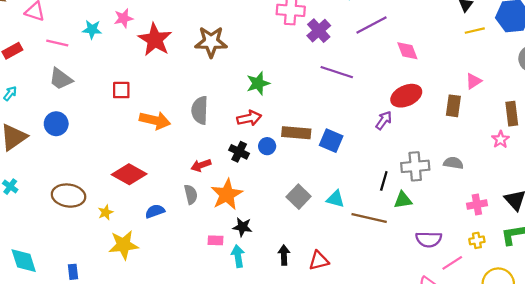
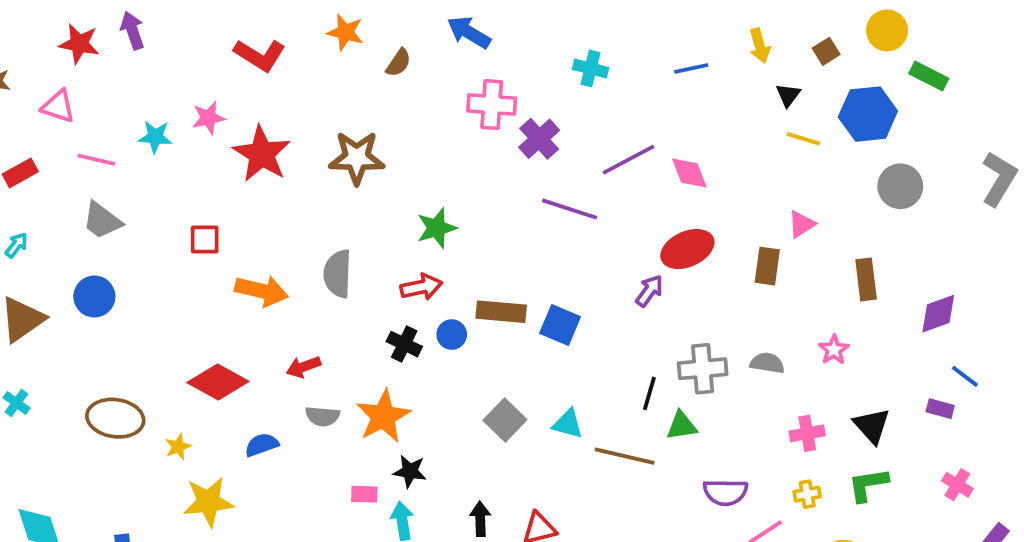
purple line: (371, 25) -> (628, 160), moved
yellow line: (475, 31) -> (803, 139), turned 30
pink star: (500, 139) -> (834, 350), moved
red arrow: (201, 165) -> (303, 367), moved
gray semicircle: (191, 194) -> (322, 416), turned 108

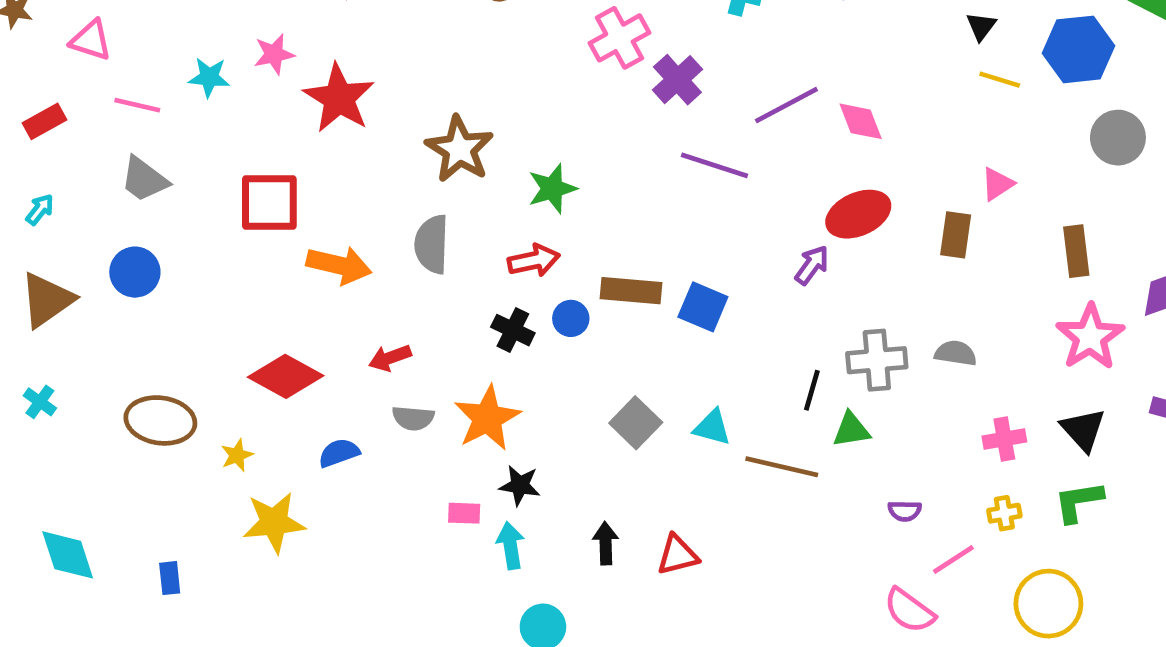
pink cross: (492, 105) -> (619, 38), turned -33
brown star: (357, 158) -> (459, 149), moved, turned 30
red square: (205, 239) -> (269, 202), size x1.6
pink star: (834, 350) -> (1090, 337), moved, size x1.8
purple semicircle: (725, 492) -> (905, 511), size x0.6

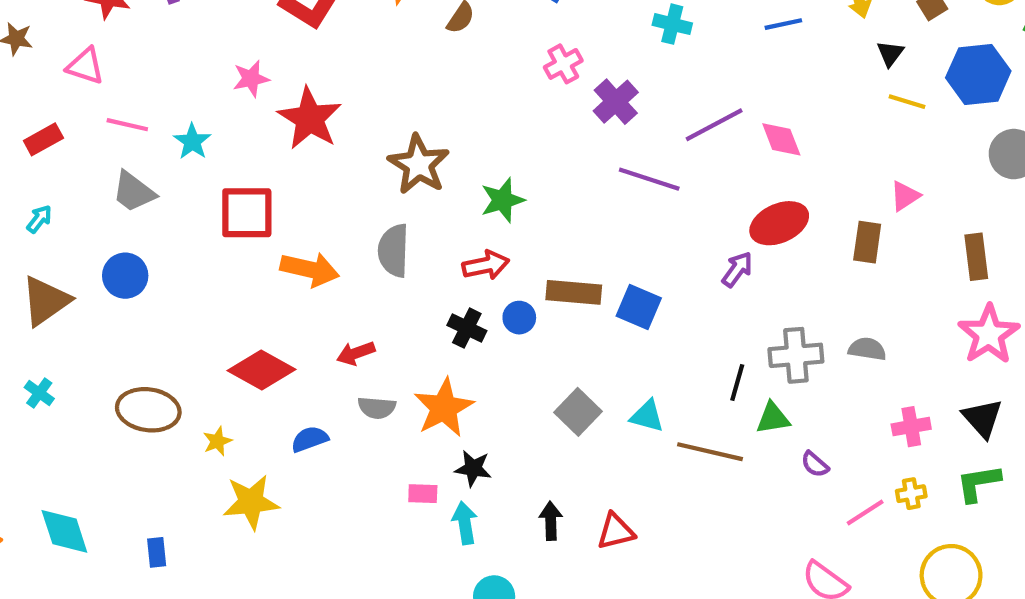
pink cross: (619, 38) -> (563, 64), size x0.7
cyan star: (209, 77) -> (192, 141), moved, turned 30
purple semicircle: (905, 511) -> (815, 464), moved, turned 40
pink line: (953, 560) -> (865, 512), moved

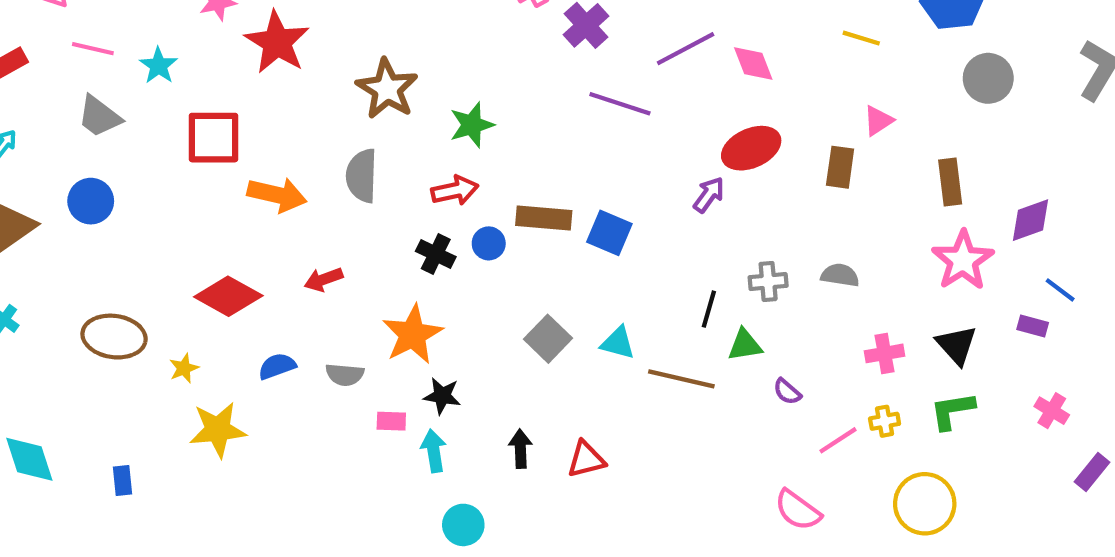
yellow line: (907, 102) -> (861, 38), moved
gray cross: (796, 355) -> (768, 282), size x0.7
gray semicircle: (377, 408) -> (345, 375), moved

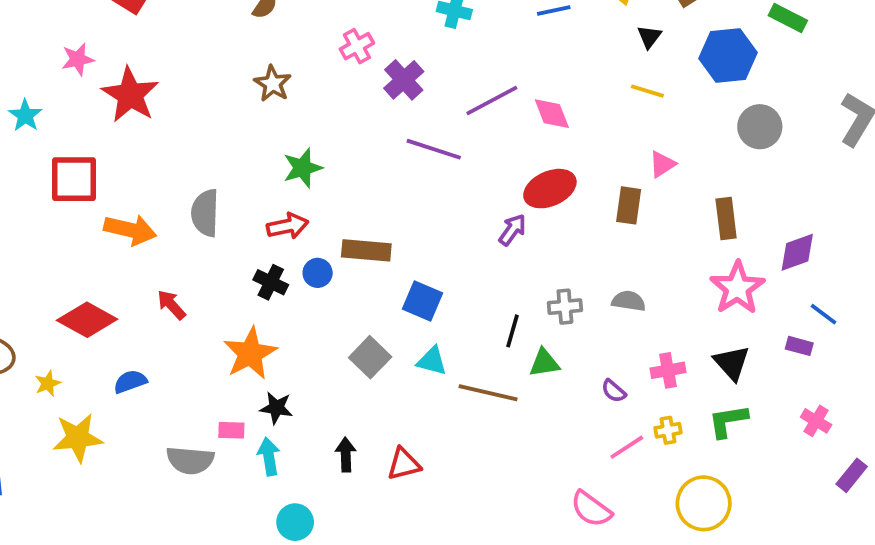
brown star: (387, 89) -> (273, 84), moved, size x0.7
blue square: (609, 233) -> (423, 301), moved
red arrow: (324, 279) -> (171, 305), turned 68
gray semicircle: (345, 375) -> (190, 460), moved, size x1.4
purple semicircle: (787, 392) -> (614, 391), moved

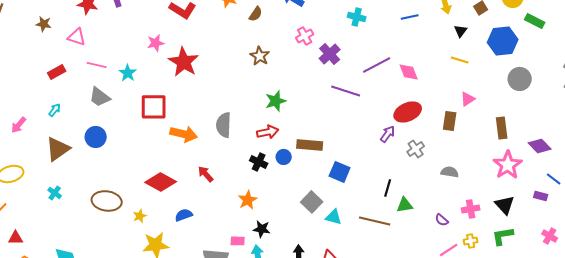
purple diamond: (797, 252) -> (540, 146), turned 65
gray cross: (565, 307) -> (416, 149), moved, turned -30
orange star: (250, 353) -> (248, 200), size x0.7
cyan triangle: (432, 361) -> (334, 217), moved

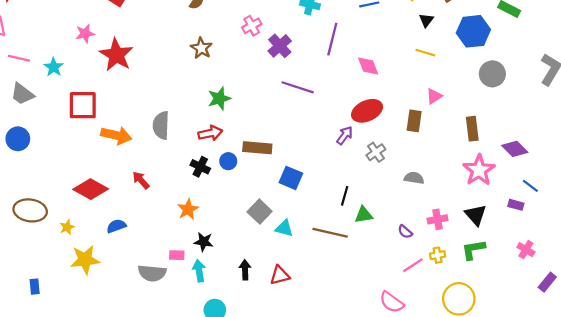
purple line: (377, 65) -> (332, 39), moved, turned -48

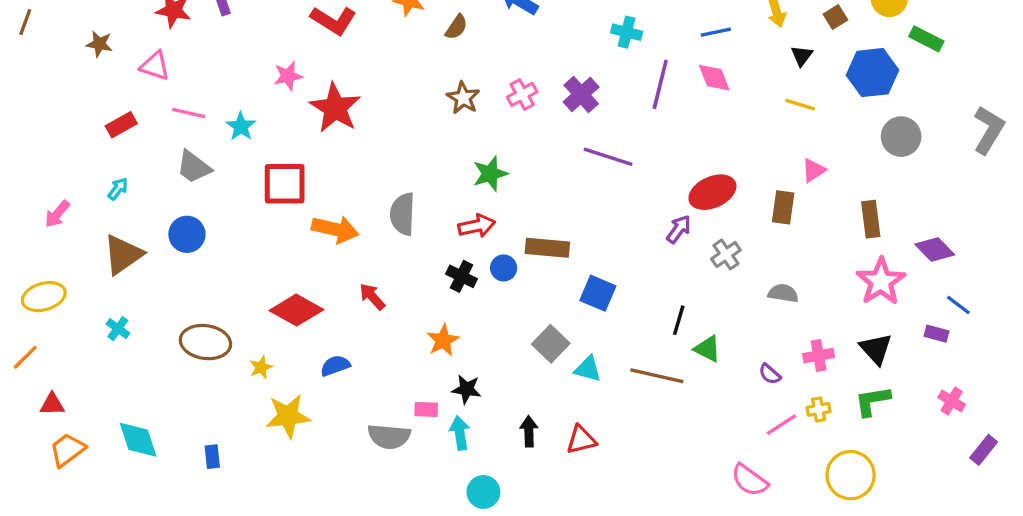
pink cross: (252, 26) -> (522, 94), moved
pink diamond: (368, 66) -> (714, 78), moved
green triangle: (364, 215) -> (707, 349), turned 36

